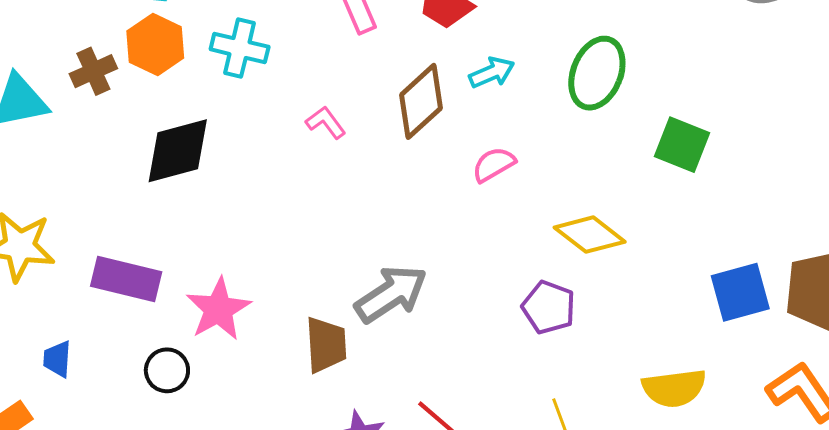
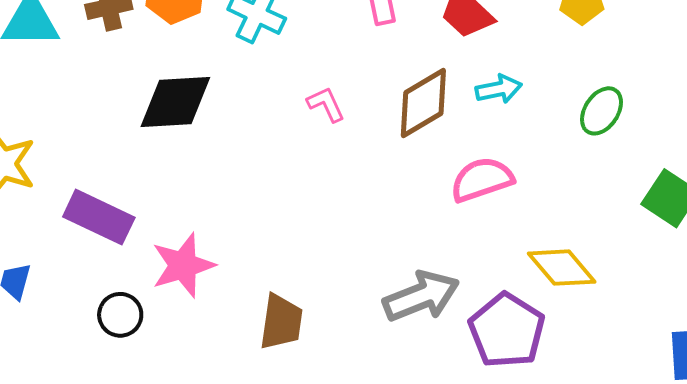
green ellipse: (597, 73) -> (602, 111), size x0.7
pink semicircle: (494, 164) -> (482, 179), size x1.4
gray arrow: (391, 294) -> (421, 296), moved
purple pentagon: (549, 307) -> (507, 330), size x1.4

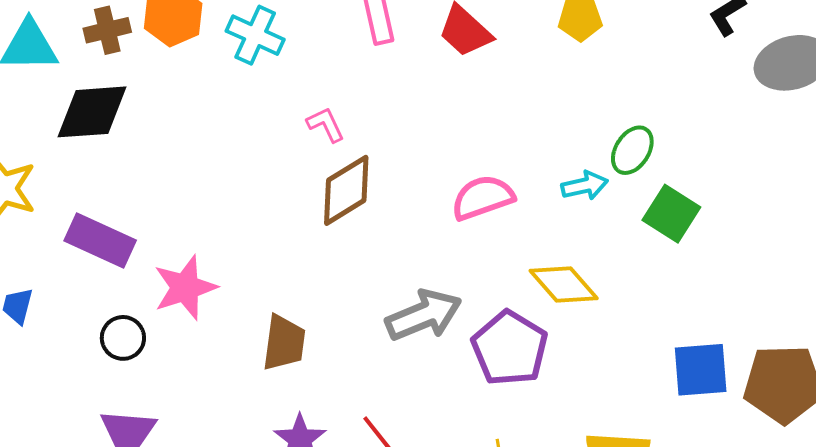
cyan arrow: (499, 89) -> (585, 186), moved
black diamond: (175, 102) -> (92, 112), moved
brown diamond: (423, 103) -> (346, 190), moved
green ellipse: (602, 111) -> (632, 150), moved

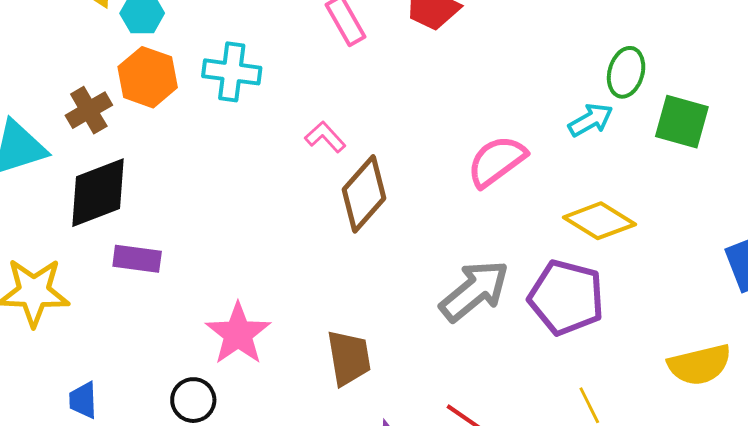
purple rectangle: (100, 241) -> (137, 259), moved, size x0.7

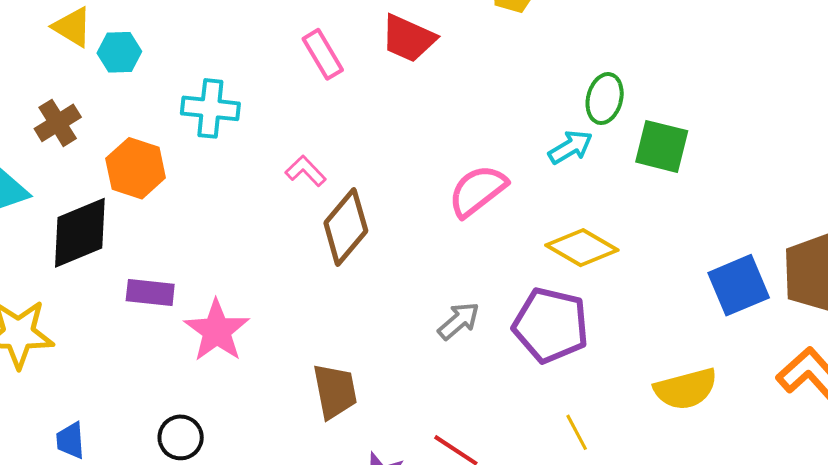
orange hexagon: (148, 77) -> (136, 168), moved
brown cross: (89, 110) -> (58, 123), moved
purple rectangle: (137, 259) -> (150, 293), moved
gray arrow: (474, 291) -> (459, 321), size x0.6
pink star: (238, 334) -> (217, 331), moved

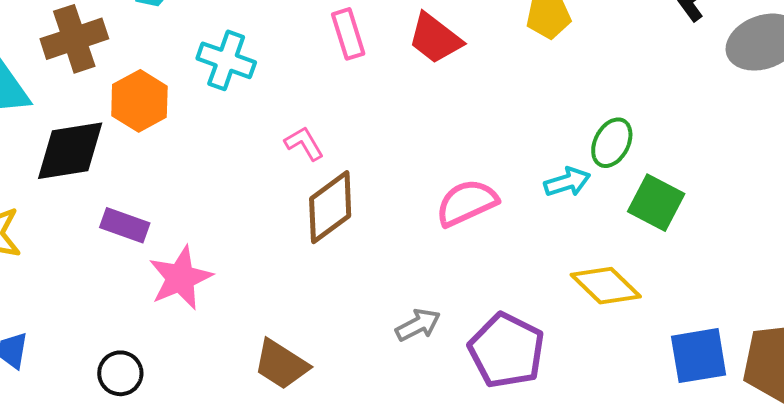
brown cross: (58, 123) -> (74, 39), size x1.4
yellow diamond: (582, 248) -> (606, 286), moved
brown trapezoid: (335, 391) -> (281, 364), turned 120

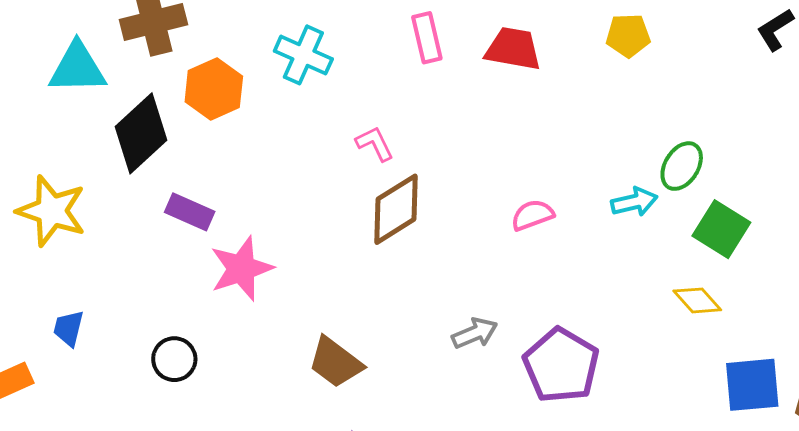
red trapezoid: (435, 38) -> (513, 49), turned 148
black diamond: (70, 151) -> (141, 133), turned -38
pink semicircle: (467, 203) -> (533, 215), size x0.7
yellow diamond: (606, 286) -> (697, 300), moved, size x0.7

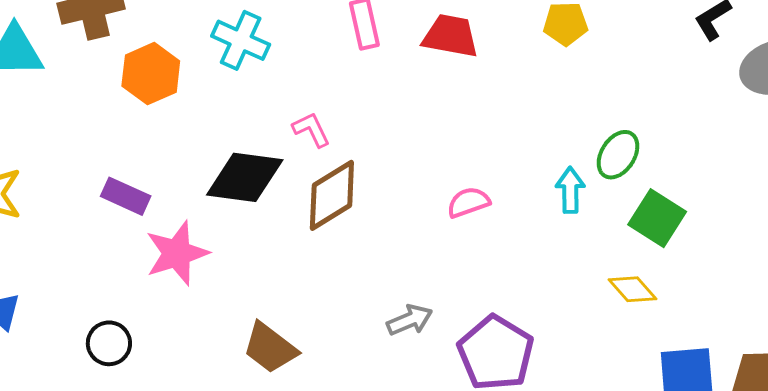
black diamond: (141, 133) -> (245, 177), moved, turned 50
cyan arrow: (634, 202) -> (570, 190), turned -78

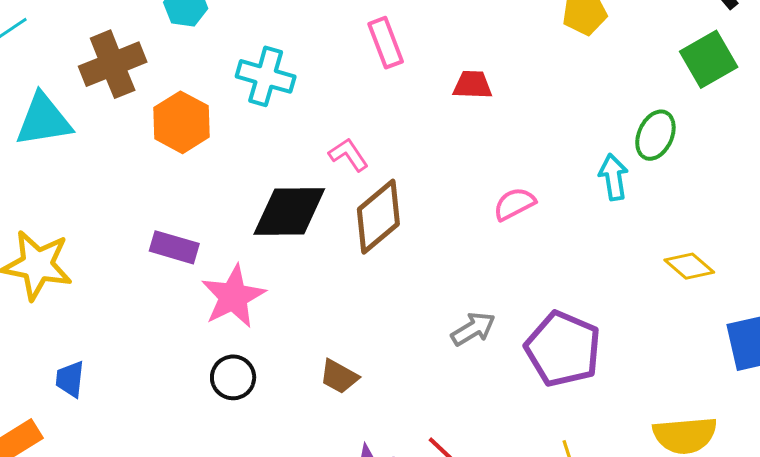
red trapezoid: (451, 36) -> (473, 85), moved, size x0.7
green square: (657, 218) -> (709, 59), moved, turned 36
black circle: (109, 343) -> (233, 377), moved
brown trapezoid: (270, 348) -> (339, 377), size x0.7

